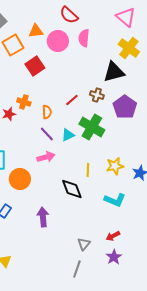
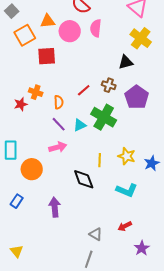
red square: (35, 66) -> (47, 56), turned 30
black triangle: (114, 72) -> (126, 62), size x0.7
yellow star: (115, 166) -> (127, 156), turned 30
gray triangle: (84, 244) -> (96, 234), turned -40
purple star: (114, 257) -> (142, 248), moved

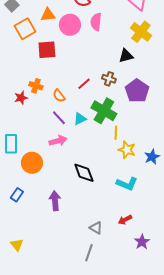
orange semicircle: (59, 102) -> (59, 96), turned 144
yellow line: (100, 160) -> (116, 133), moved

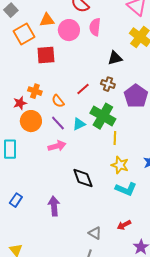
black triangle: (126, 56) -> (115, 58), moved
yellow star: (127, 150) -> (120, 165), moved
orange circle: (32, 163) -> (31, 121), moved

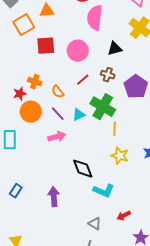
pink semicircle: (95, 27) -> (95, 18), size x1.4
pink circle: (69, 30) -> (78, 51), moved
cyan L-shape: (126, 189) -> (104, 191), moved

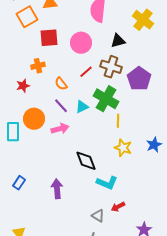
brown cross: (108, 75) -> (111, 67), size x1.5
orange cross: (35, 82) -> (38, 66), moved, turned -32
orange circle: (31, 112) -> (34, 119), moved
red arrow: (124, 216) -> (118, 207), moved

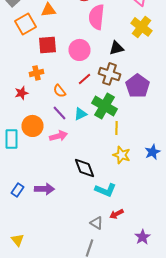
purple arrow: (57, 189) -> (44, 189), moved, turned 96

